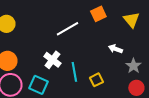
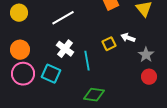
white line: (67, 29) -> (63, 18), moved
yellow square: (96, 80) -> (109, 44), moved

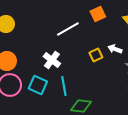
white line: (63, 18) -> (68, 29), moved
cyan line: (87, 61) -> (64, 86), moved

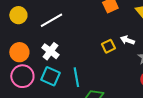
white line: (68, 29) -> (51, 20), moved
white cross: (52, 60) -> (50, 51), moved

